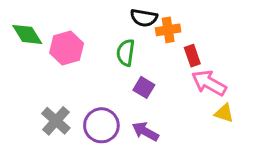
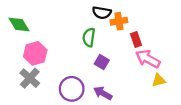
pink hexagon: (67, 48) -> (35, 53), moved
yellow triangle: (224, 113) -> (159, 80), turned -32
gray cross: (56, 121) -> (30, 78), moved

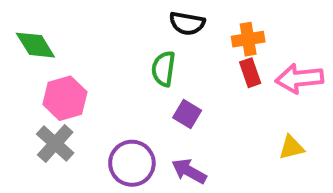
orange cross: (119, 21) -> (248, 39), moved
pink arrow: (148, 59) -> (299, 79), moved, turned -35

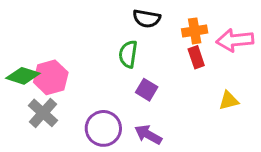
green diamond: (35, 45) -> (23, 76), moved, turned -40
pink arrow: (299, 79) -> (235, 40), moved
yellow triangle: (291, 147) -> (229, 101), moved

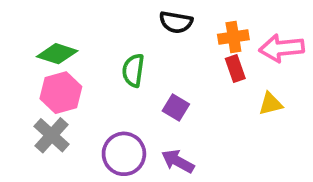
green semicircle: (128, 54) -> (133, 70), moved
green diamond: (23, 76) -> (57, 54), moved
yellow triangle: (229, 101) -> (270, 104), moved

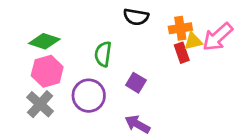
pink arrow: (282, 48) -> (218, 37), turned -36
yellow triangle: (270, 104) -> (193, 41), moved
purple circle: (124, 154) -> (89, 96), moved

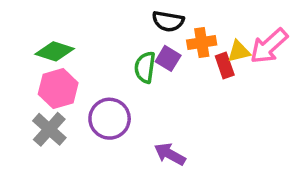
orange cross: (180, 28) -> (202, 42), moved
green semicircle: (103, 54) -> (145, 67), moved
purple square: (136, 83) -> (168, 58), moved

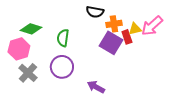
purple square: (168, 58) -> (111, 43), moved, size x1.6
green semicircle: (145, 67) -> (63, 38), moved
pink hexagon: (58, 89) -> (19, 49), moved

